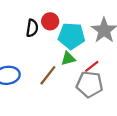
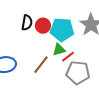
red circle: (50, 21) -> (43, 26), moved
red line: (92, 66) -> (68, 57), moved

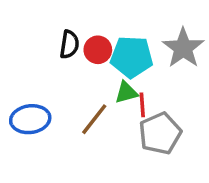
red line: (68, 57) -> (142, 105), turned -56
gray pentagon: (78, 73) -> (160, 133), turned -30

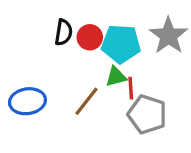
gray pentagon: (160, 133) -> (147, 114), turned -30

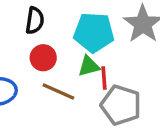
red circle: (90, 37) -> (43, 58), moved
brown line: (86, 101) -> (58, 92), turned 76

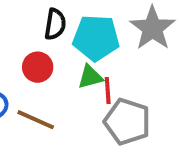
black semicircle: (35, 21) -> (55, 24), moved
brown line: (58, 92) -> (36, 120), moved

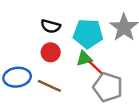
black semicircle: (55, 24) -> (51, 26), moved, turned 96
red line: (108, 90) -> (95, 67), turned -42

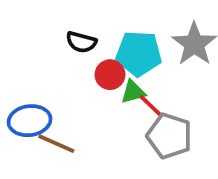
red circle: (51, 52) -> (110, 75), moved
brown line: (49, 86) -> (56, 144), moved

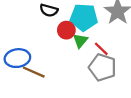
green triangle: (133, 92) -> (80, 41), turned -35
red line: (150, 105) -> (101, 49), moved

